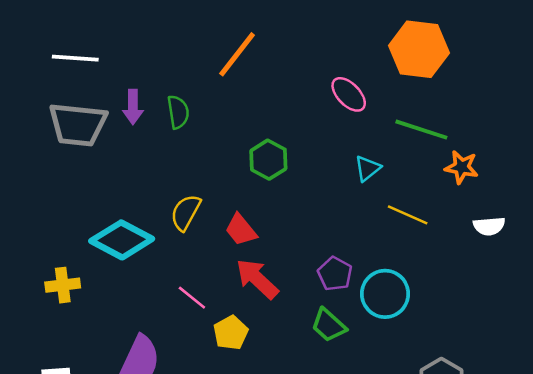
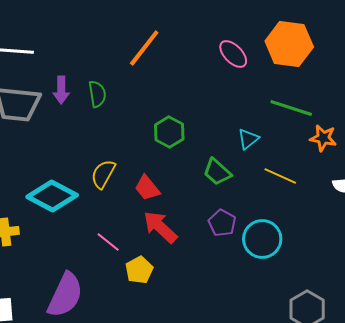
pink ellipse: (349, 94) -> (233, 54), moved
green trapezoid: (329, 325) -> (217, 172), moved

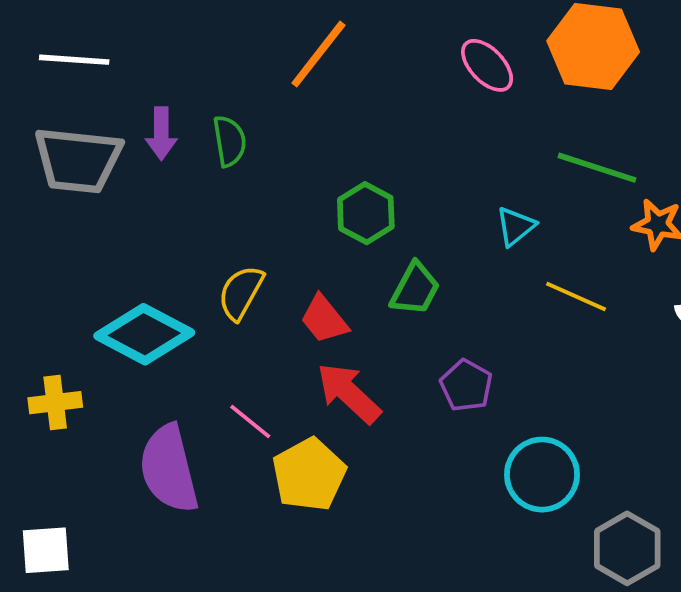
green trapezoid: (217, 172) -> (415, 289), moved, turned -104
cyan circle: (262, 239) -> (542, 475), moved
yellow pentagon: (139, 270) -> (309, 475), size x1.4
purple semicircle: (65, 295) -> (169, 469), moved, turned 141

